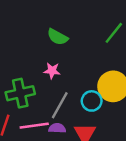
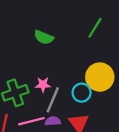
pink star: (52, 71) -> (43, 85), moved

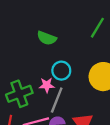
cyan circle: (82, 93) -> (61, 71), moved

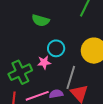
gray line: (57, 100) -> (71, 77), moved

